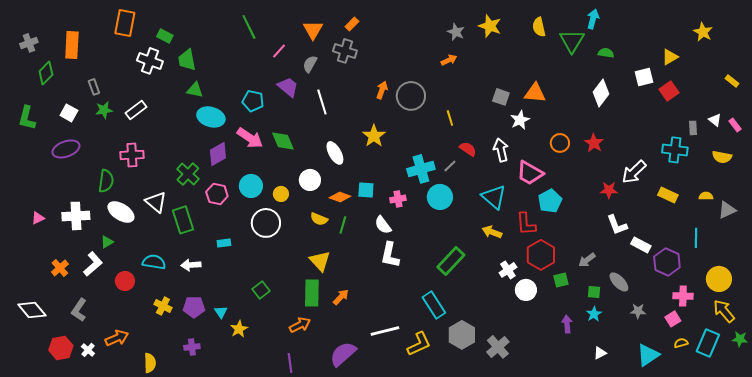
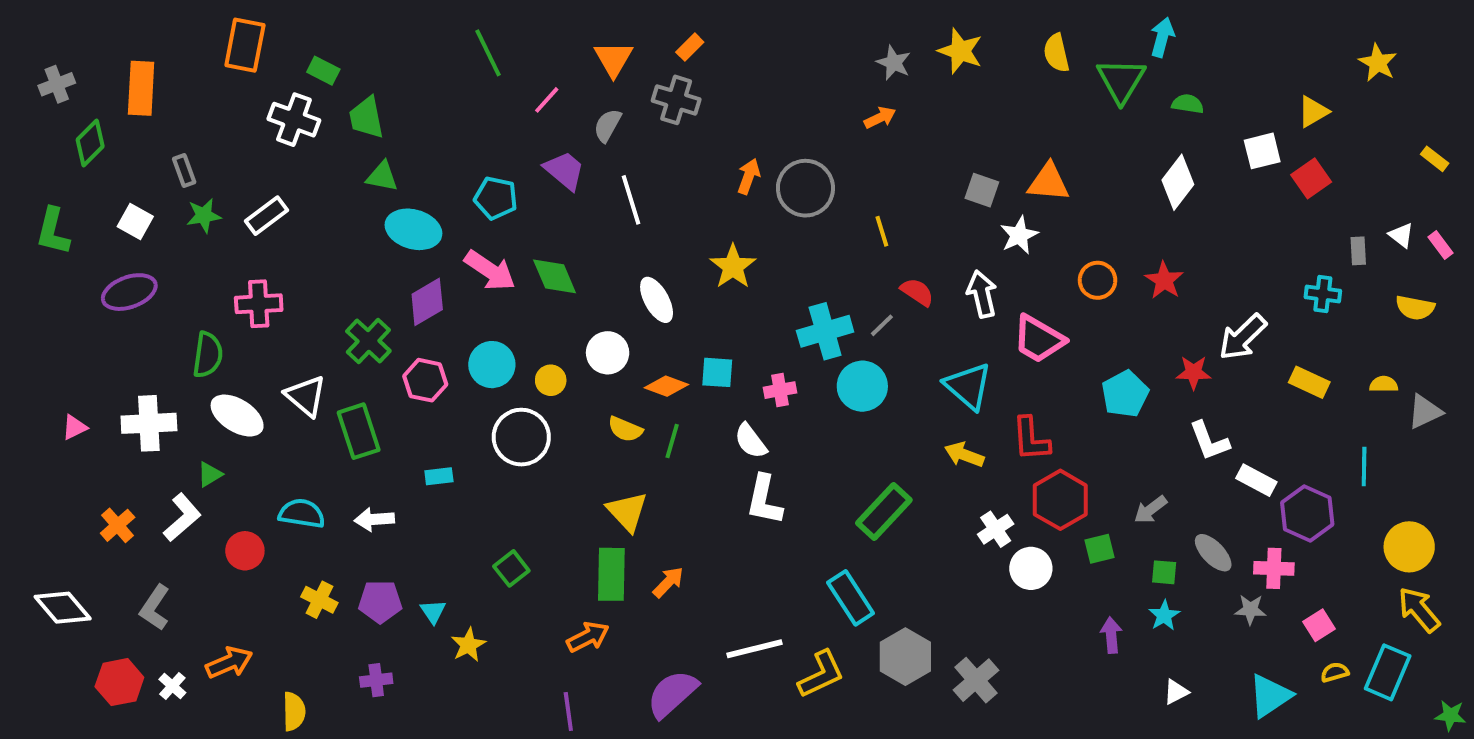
cyan cross: (675, 150) -> (1323, 294), size x0.7
cyan pentagon: (550, 201) -> (1125, 394), moved
pink cross: (683, 296) -> (1274, 568), moved
green star: (740, 339) -> (1450, 715), moved

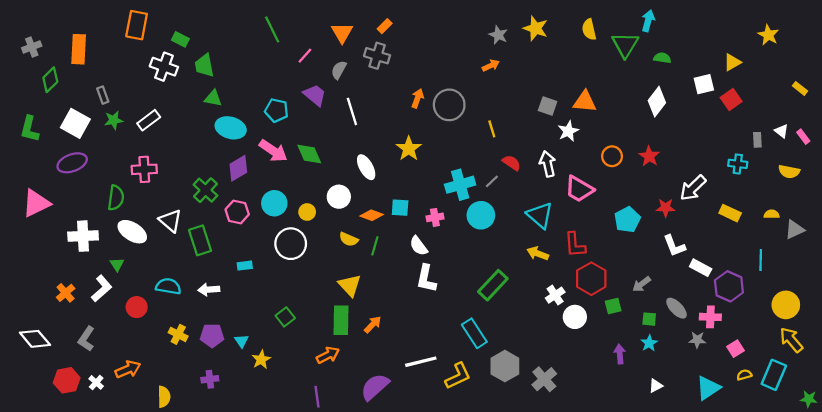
white square: (135, 221) -> (75, 123), size x1.5
pink triangle: (74, 427) -> (36, 203), moved, size x2.0
green triangle: (210, 474) -> (117, 264), turned -32

